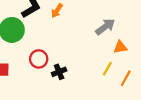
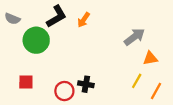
red circle: (39, 59) -> (64, 91), moved
black cross: (59, 72) -> (86, 84), turned 32

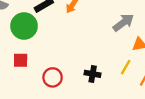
red square: (26, 82) -> (21, 60), moved
black cross: (86, 84) -> (93, 74), moved

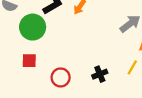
black cross: (93, 74) -> (100, 74), turned -32

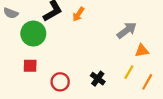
black cross: (100, 74) -> (98, 79), turned -32

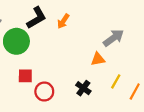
orange triangle: (142, 51) -> (98, 59), moved
red square: (30, 66) -> (25, 76), moved

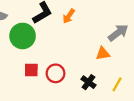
yellow line: (116, 81) -> (117, 84), moved
red circle: (44, 91) -> (56, 73), moved

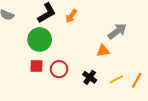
green circle: (23, 36) -> (40, 39), moved
yellow line: (117, 84) -> (116, 79), turned 32

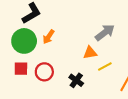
orange arrow: (71, 16) -> (49, 37), moved
yellow line: (116, 79) -> (105, 67), moved

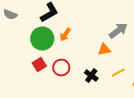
yellow line: (105, 67) -> (118, 73), moved
red square: (21, 69) -> (39, 65), turned -32

